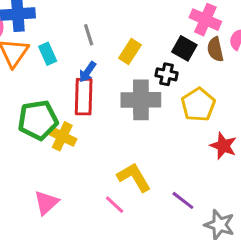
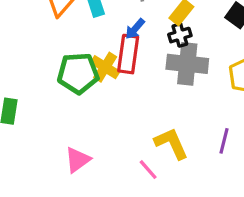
black cross: (166, 74) -> (180, 35), moved, turned -35
yellow cross: (62, 136) -> (105, 67), moved
purple line: (183, 200) -> (224, 141), moved, turned 60

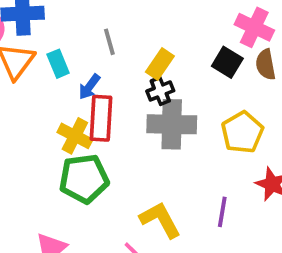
blue arrow: (135, 29) -> (89, 87), moved
green pentagon: (78, 73) -> (84, 179), moved

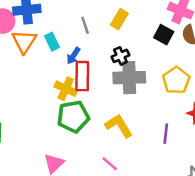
yellow rectangle: (160, 64) -> (119, 19), moved
yellow L-shape: (160, 220) -> (119, 126), moved

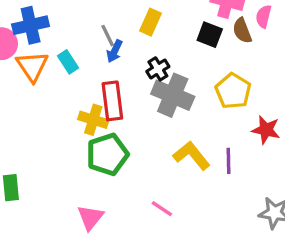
blue arrow: (74, 56) -> (114, 51), moved
gray cross: (129, 78) -> (173, 95), turned 32
yellow L-shape: (119, 126) -> (192, 156), moved

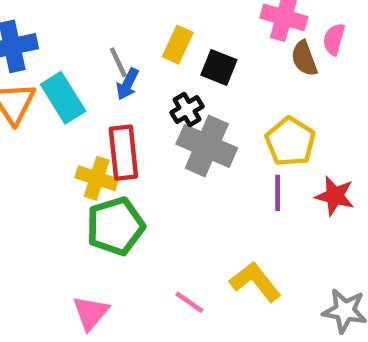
black square: (210, 35) -> (219, 67), moved
cyan rectangle: (68, 62) -> (63, 98), size x1.5
yellow L-shape: (192, 156) -> (255, 282), moved
purple line: (229, 161) -> (278, 193), moved

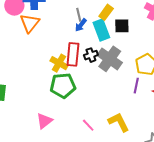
black square: (219, 67) -> (122, 26), turned -35
cyan rectangle: (63, 98) -> (101, 30), moved
black cross: (187, 109) -> (91, 55), moved

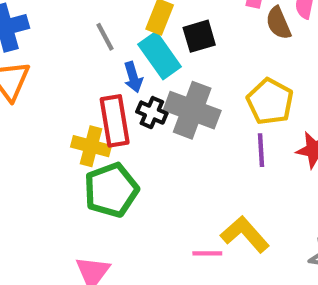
blue arrow: (81, 25) -> (133, 77), moved, turned -40
black cross: (91, 55) -> (152, 113), turned -32
pink line: (88, 125) -> (207, 253), moved, turned -32

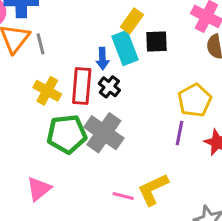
gray line: (105, 37) -> (41, 44), moved
gray cross: (192, 110) -> (104, 133), moved
yellow cross: (91, 146) -> (47, 91), moved
yellow L-shape: (245, 234) -> (153, 189), turned -88

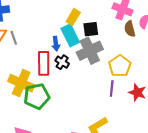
yellow cross: (47, 91) -> (21, 83), moved, size x1.4
gray cross: (104, 133) -> (90, 51), moved, turned 35

